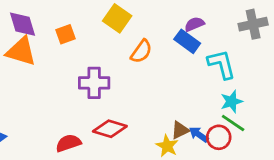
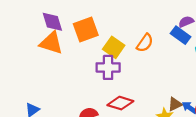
yellow square: (117, 18) -> (114, 47), moved
orange square: (65, 34) -> (86, 30), size x1.6

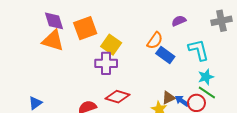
blue rectangle: (181, 35) -> (165, 55), moved
orange semicircle: (145, 43) -> (155, 41), moved

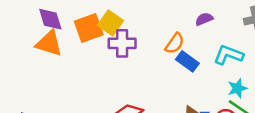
yellow square: (111, 45) -> (111, 23), moved
cyan L-shape: (199, 50) -> (228, 55), turned -55
purple cross: (106, 63) -> (122, 43), moved

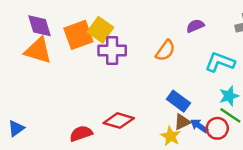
blue rectangle: (187, 61) -> (178, 101), moved

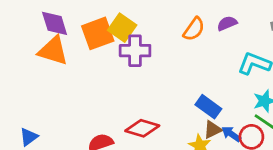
orange semicircle: (165, 50) -> (194, 29), moved

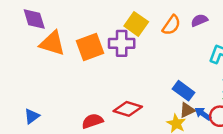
purple diamond: (55, 23) -> (34, 19), moved
yellow square: (122, 28) -> (136, 24), moved
orange square: (98, 33) -> (90, 47), moved

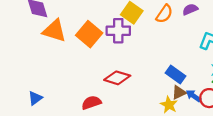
orange square: (90, 47) -> (89, 34), turned -30
red diamond: (128, 109) -> (117, 78), moved

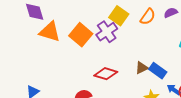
purple cross: (118, 31) -> (107, 32), turned -35
brown triangle: (179, 92) -> (142, 68), moved

